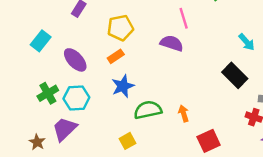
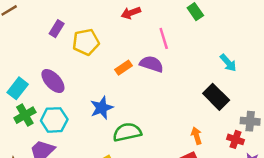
yellow pentagon: (120, 28) -> (86, 42), moved
cyan rectangle: (41, 41) -> (18, 88), moved
orange rectangle: (116, 56) -> (124, 68), moved
orange arrow: (184, 113) -> (197, 136), moved

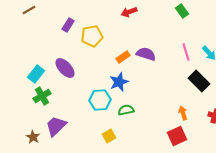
pink line: (164, 38) -> (186, 52), moved
blue star: (102, 108) -> (119, 82), moved
cyan hexagon: (54, 120) -> (100, 100), moved
green semicircle: (127, 132) -> (126, 110), size x0.7

